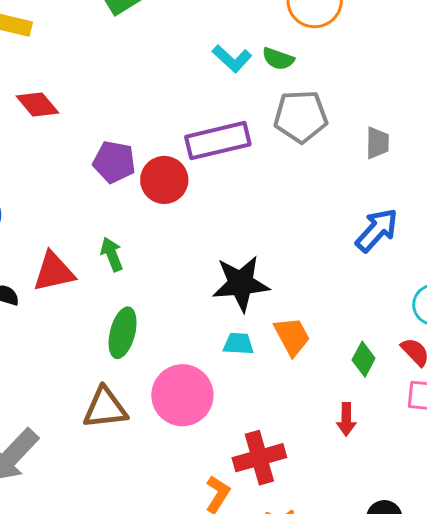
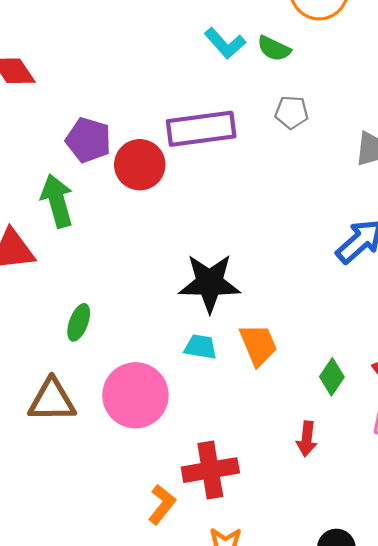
gray pentagon: (301, 116) -> (292, 112), size x0.6
green arrow: (112, 254) -> (57, 201), moved, size x1.4
green ellipse: (123, 333) -> (79, 322), size x0.7

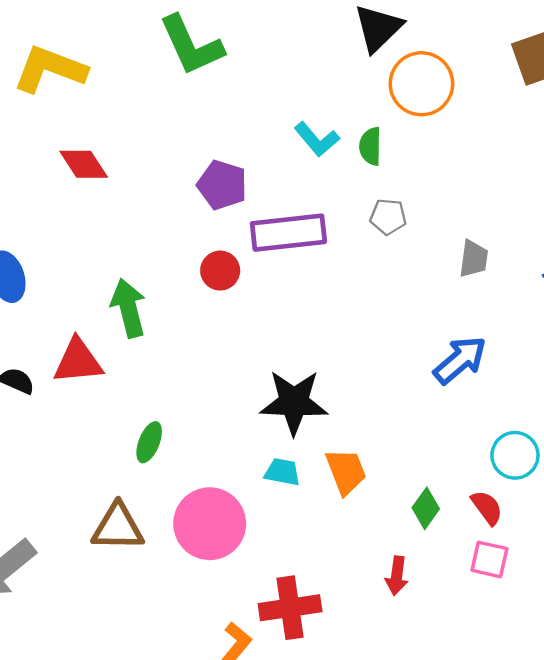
green semicircle: (274, 49) -> (370, 146), turned 64
purple pentagon: (88, 140) -> (222, 185), moved
red circle: (140, 165) -> (220, 271), size x0.7

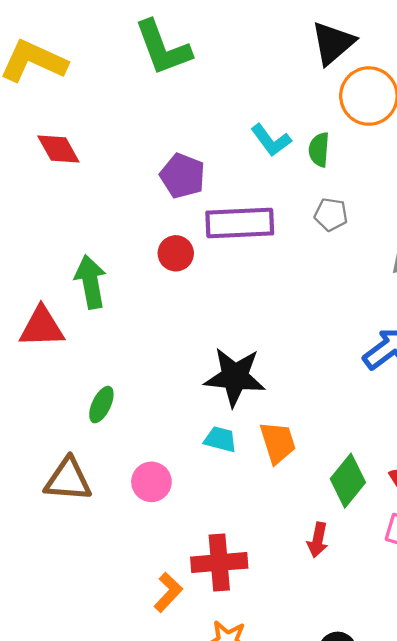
green diamond: (426, 508) -> (348, 481), size x1.4
pink circle: (210, 524) -> (151, 482), size x0.6

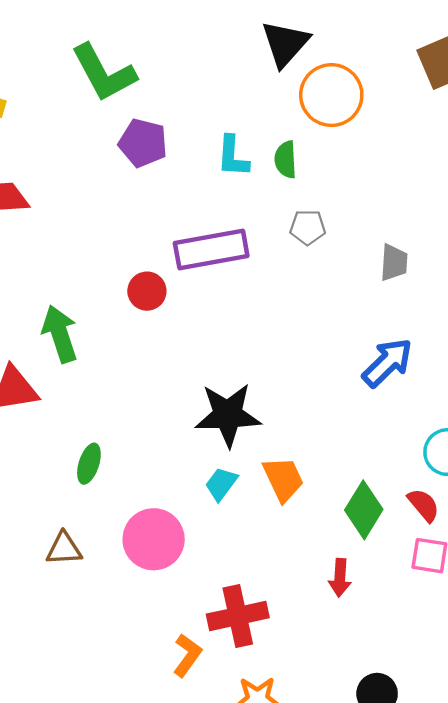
cyan L-shape: (271, 140) -> (233, 156), turned 48
purple pentagon: (183, 176) -> (143, 143), moved
cyan trapezoid: (220, 439) -> (221, 484), turned -60
brown triangle: (68, 480) -> (64, 549), size x0.7
pink circle: (151, 482) -> (154, 539), size x1.4

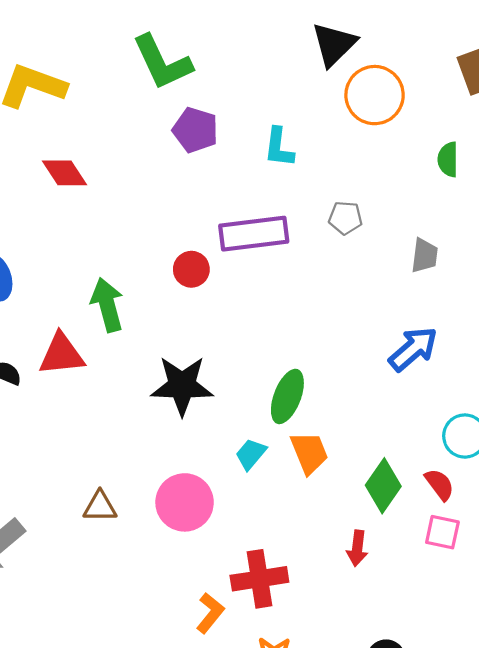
green semicircle: (286, 160) -> (448, 159), moved
black star: (228, 415) -> (182, 386), moved
green ellipse: (89, 464) -> (287, 396), moved, size x1.4

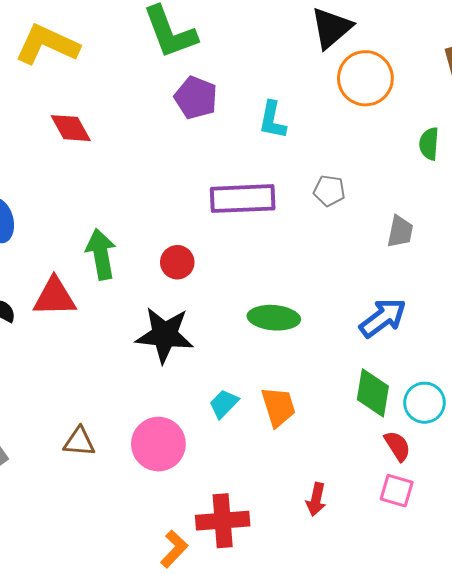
red circle: (191, 269) -> (177, 262), moved
green ellipse: (287, 396) -> (274, 318), moved, turned 69
green diamond: (383, 486) -> (373, 393), moved, turned -30

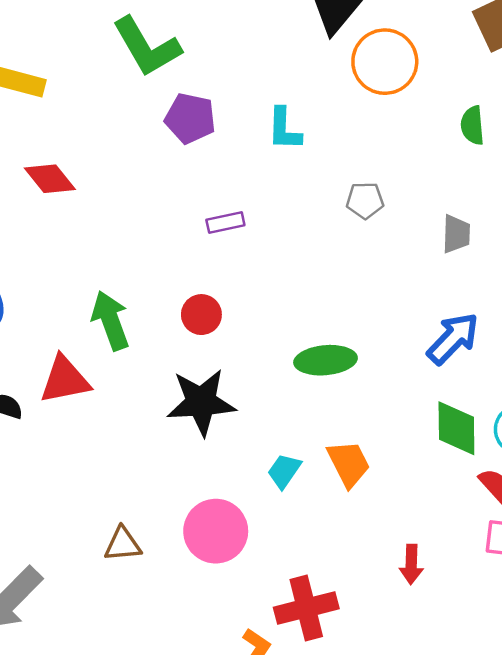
purple rectangle: (243, 199) -> (225, 222), moved, size x0.5

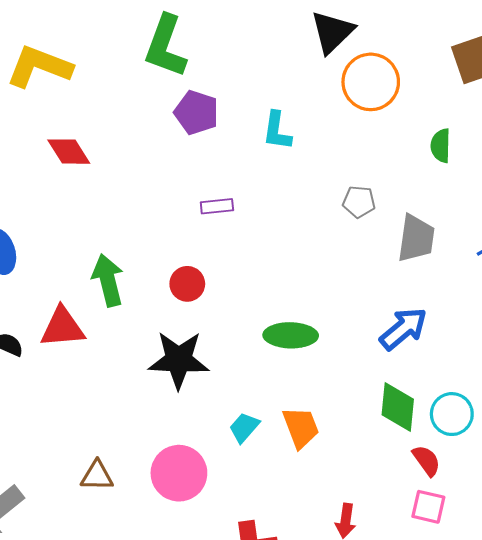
green L-shape: (147, 47) -> (166, 46), turned 44
gray pentagon: (365, 200) -> (359, 202), moved
gray trapezoid: (456, 234) -> (416, 238), size x1.4

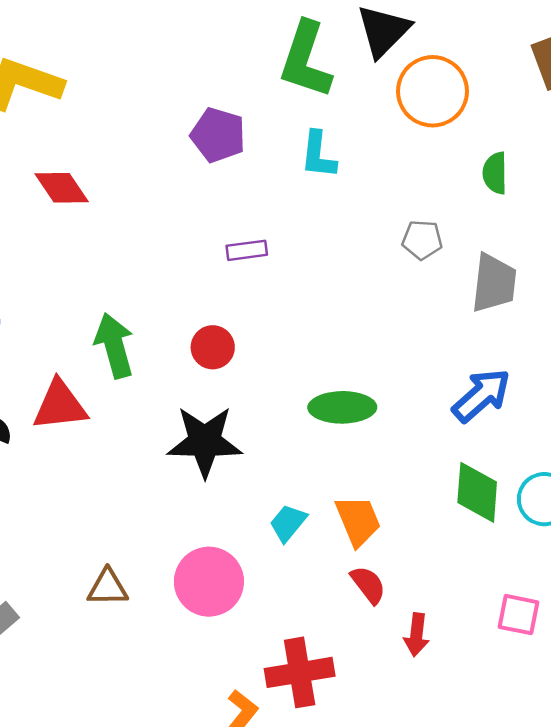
green L-shape: (166, 46) -> (306, 60), moved
green semicircle: (441, 146) -> (495, 173), moved
red semicircle: (426, 460) -> (368, 585), moved

